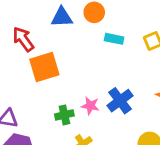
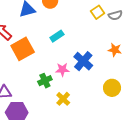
cyan rectangle: (114, 39) -> (57, 36), moved, turned -32

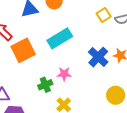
cyan rectangle: (57, 36) -> (60, 38), size x1.6
blue cross: (83, 61) -> (98, 57), moved

